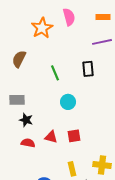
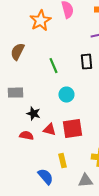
black star: (26, 120) -> (33, 114), moved
red square: (74, 136) -> (72, 129), size x1.5
yellow rectangle: (72, 169) -> (62, 161), moved

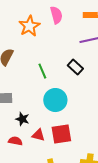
black rectangle: (86, 62) -> (75, 67), turned -42
cyan circle: (66, 95) -> (55, 100), size x1.5

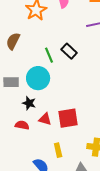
black rectangle: (75, 67) -> (69, 51), moved
cyan circle: (55, 100) -> (38, 78), moved

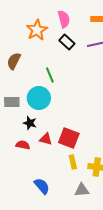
black rectangle: (69, 51) -> (67, 42), moved
red square: (68, 118) -> (69, 138), turned 30
yellow rectangle: (58, 150) -> (73, 162), moved

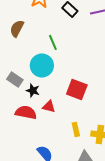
gray rectangle: (12, 102) -> (15, 79), moved, turned 35
red square: (69, 138) -> (77, 89), moved
red semicircle: (23, 145) -> (26, 112), size x1.5

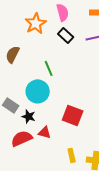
red semicircle: (26, 112) -> (22, 138), turned -35

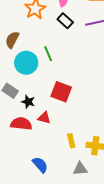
cyan circle: (38, 91) -> (26, 63), moved
red square: (73, 115) -> (61, 92), moved
red semicircle: (22, 138) -> (21, 124), turned 30

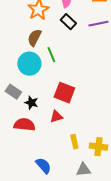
brown semicircle: (12, 40) -> (34, 38), moved
red triangle: (44, 118) -> (56, 117), moved, turned -32

